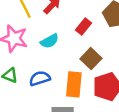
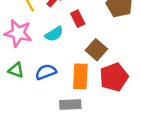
red rectangle: (83, 27) -> (78, 19), moved, turned -63

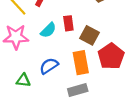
red rectangle: (78, 19) -> (68, 23), moved, turned 32
green triangle: (16, 70) -> (23, 80), moved

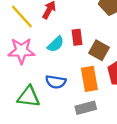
blue semicircle: (49, 66) -> (56, 82), turned -138
green triangle: (23, 80) -> (29, 97), size x1.5

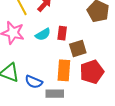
brown square: (99, 50) -> (78, 49), turned 30
blue semicircle: (56, 82) -> (34, 82), moved

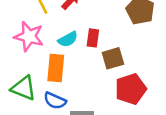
orange rectangle: (64, 70) -> (56, 68), moved

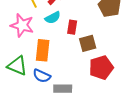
cyan semicircle: (68, 39) -> (53, 18), moved

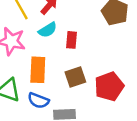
brown square: (88, 43) -> (75, 77), moved

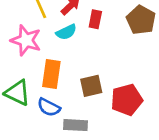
red rectangle: (72, 40) -> (95, 19), moved

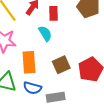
cyan semicircle: (66, 32) -> (45, 33), moved, turned -84

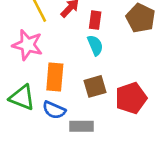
cyan semicircle: (45, 33) -> (95, 45), moved

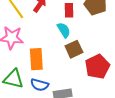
red rectangle: (95, 20) -> (69, 10), moved
brown square: (95, 86) -> (74, 49), moved

